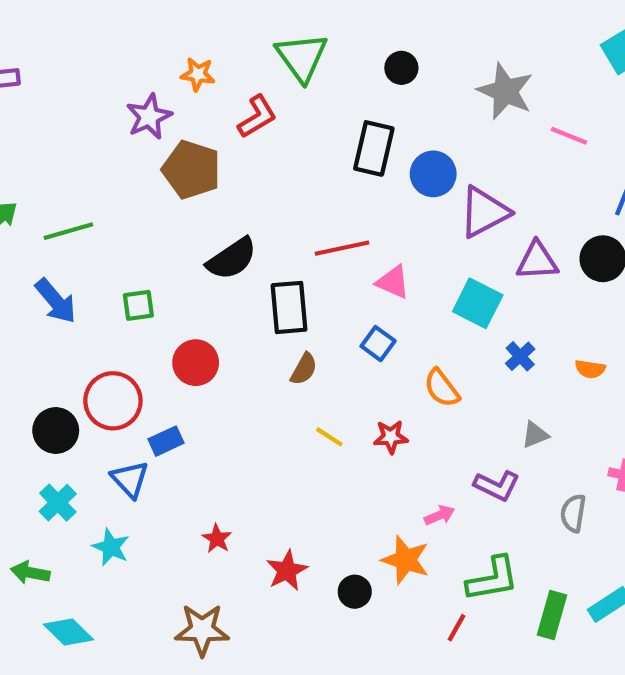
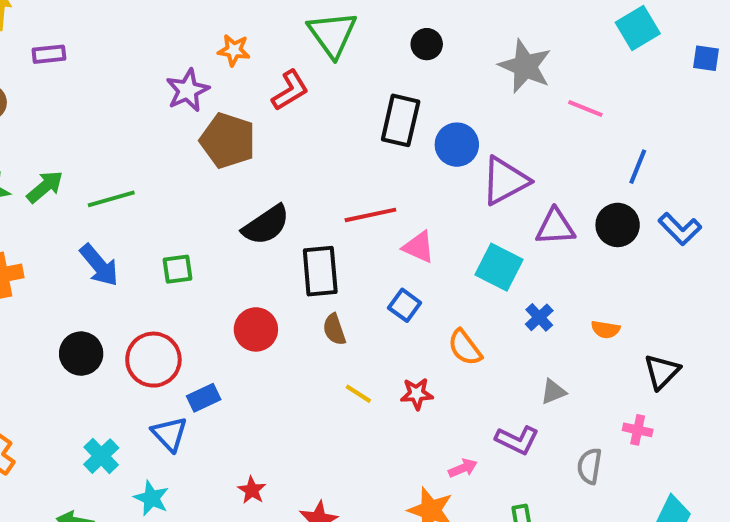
red circle: (196, 363) -> (256, 329), moved
brown semicircle: (304, 369) -> (334, 329), turned 132
black circle: (56, 430) -> (81, 354), moved

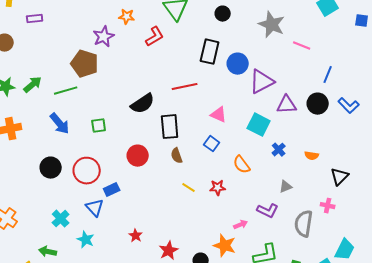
brown pentagon: (228, 141) -> (85, 64), moved
red line: (370, 215) -> (185, 87), moved
gray semicircle: (589, 466) -> (304, 224), size x1.5

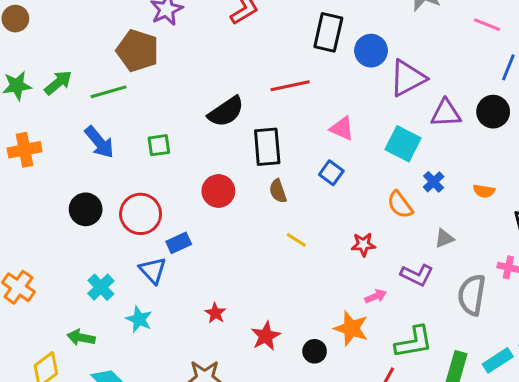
pink line: (302, 46) -> (487, 25), moved
orange semicircle: (242, 165) -> (400, 205), moved
red star: (218, 188) -> (363, 244), moved

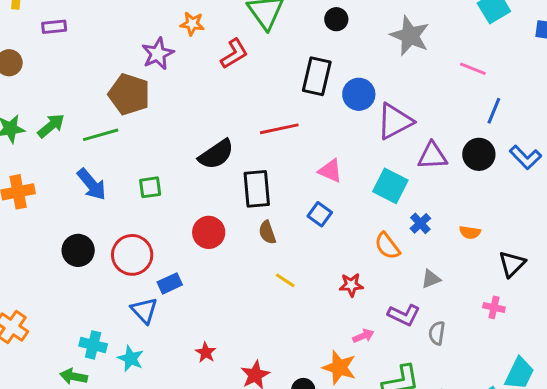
cyan cross: (101, 287) -> (93, 345), moved, turned -32
gray semicircle: (472, 295) -> (437, 333), moved, size x0.6

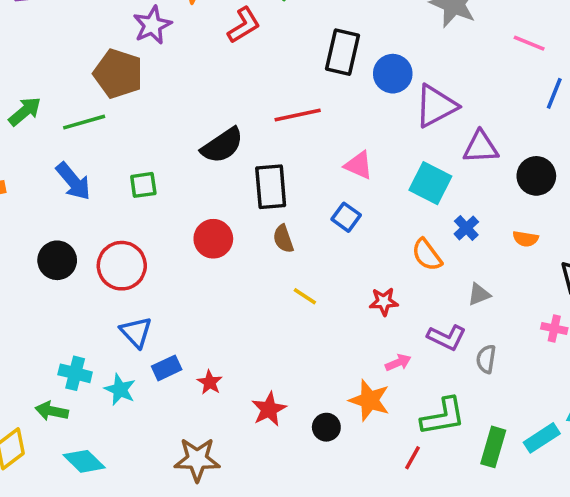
black circle: (479, 154) -> (536, 176), moved
blue rectangle: (170, 283) -> (167, 368), moved

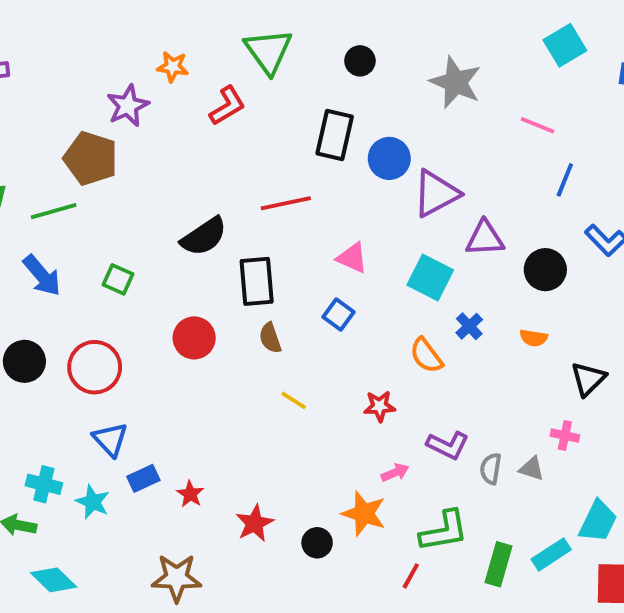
green square: (143, 185) -> (118, 279), turned 32
gray triangle: (479, 294) -> (532, 469), moved, turned 40

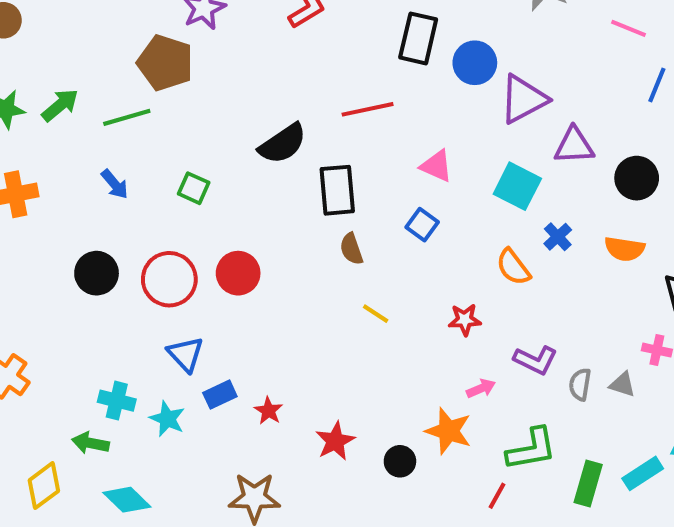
blue arrow: (42, 275) -> (115, 184), size x0.7
red circle: (194, 338) -> (238, 273), moved
orange semicircle: (534, 338) -> (625, 249), size x1.4

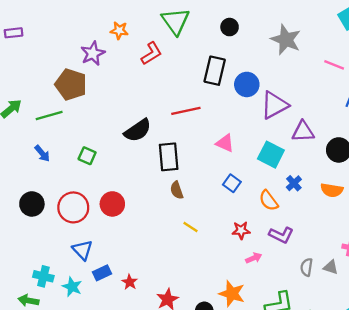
blue square: (422, 225) -> (232, 183), moved
purple L-shape: (535, 360) -> (281, 235), moved
pink arrow: (481, 388) -> (254, 258), moved

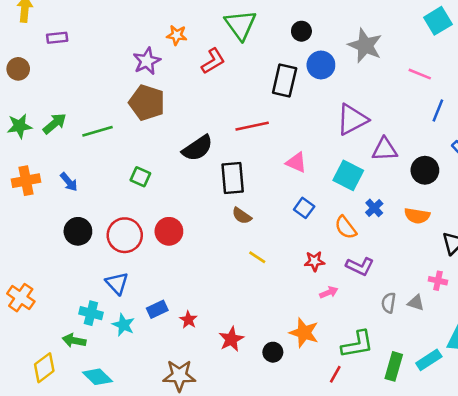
brown pentagon: (71, 84) -> (147, 103), moved
blue circle: (247, 84) -> (321, 65), moved
blue arrow: (42, 153) -> (69, 182), moved
brown semicircle: (177, 190) -> (242, 216), turned -36
blue triangle: (82, 250) -> (117, 283), moved

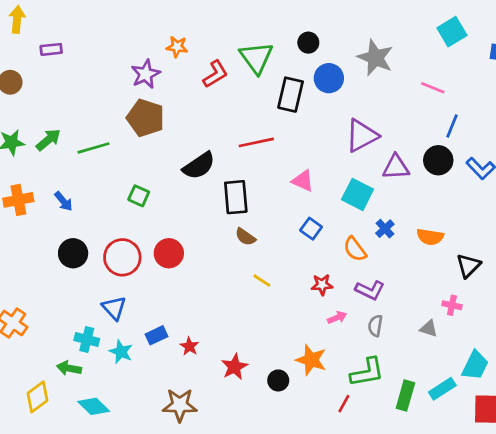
green triangle: (240, 25) -> (256, 58), moved
black circle: (425, 170) -> (438, 160), moved
gray semicircle: (389, 303) -> (375, 326), moved

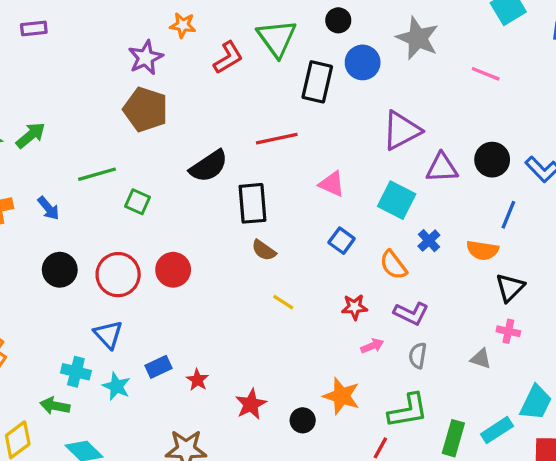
blue line: (452, 126) -> (508, 215), moved
green line: (94, 148) -> (97, 174), moved
black triangle: (468, 266) -> (510, 288), moved

